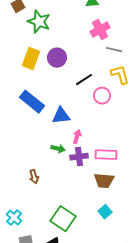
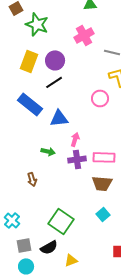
pink cross: (100, 30) -> (84, 35), moved
black line: (84, 80) -> (54, 82), moved
green arrow: (58, 149) -> (48, 151), moved

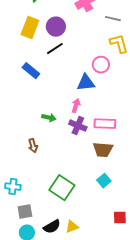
blue rectangle: (30, 104) -> (31, 71), size x0.7
blue triangle: (59, 118) -> (86, 83), moved
purple cross: (77, 159) -> (78, 126), turned 30
cyan cross: (12, 220) -> (13, 187), turned -35
black semicircle: (49, 247) -> (52, 227), moved

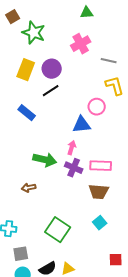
green arrow: (49, 118) -> (45, 160), size x1.6
brown arrow: (33, 146) -> (29, 188), turned 96

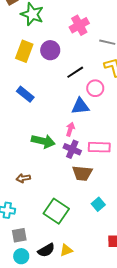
black line: (51, 91) -> (75, 72), moved
brown arrow: (29, 188) -> (23, 178), moved
brown trapezoid: (99, 192) -> (82, 173), moved

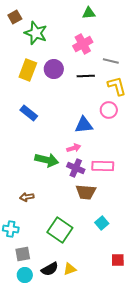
black line: (75, 72) -> (86, 76), moved, turned 30
pink circle: (95, 88) -> (109, 110), moved
pink arrow: (70, 129) -> (74, 148), turned 56

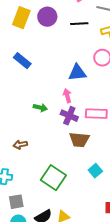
pink arrow: (74, 148) -> (67, 96), turned -88
green arrow: (47, 160) -> (40, 108), size x0.6

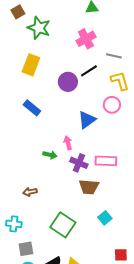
purple circle: (47, 17) -> (68, 82), moved
black line: (79, 24) -> (89, 71), turned -30
blue triangle: (77, 73) -> (87, 120), turned -30
pink arrow: (67, 96) -> (68, 143), moved

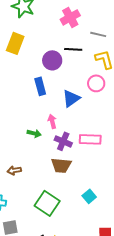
black line: (89, 71) -> (73, 49), turned 36
blue rectangle: (32, 108) -> (40, 86), moved, turned 36
brown trapezoid: (89, 187) -> (61, 165), moved

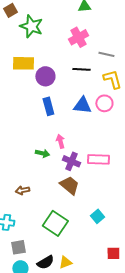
yellow rectangle: (15, 43) -> (23, 63), turned 70
purple circle: (52, 60) -> (45, 76), moved
blue triangle: (71, 98) -> (82, 105), moved, turned 42
brown trapezoid: (61, 165) -> (69, 185), turned -145

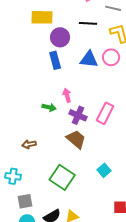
yellow rectangle: (23, 63) -> (42, 17), moved
purple circle: (45, 76) -> (60, 37), moved
pink rectangle: (98, 159) -> (105, 113), turned -65

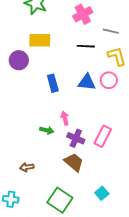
purple circle: (60, 37) -> (19, 60), moved

